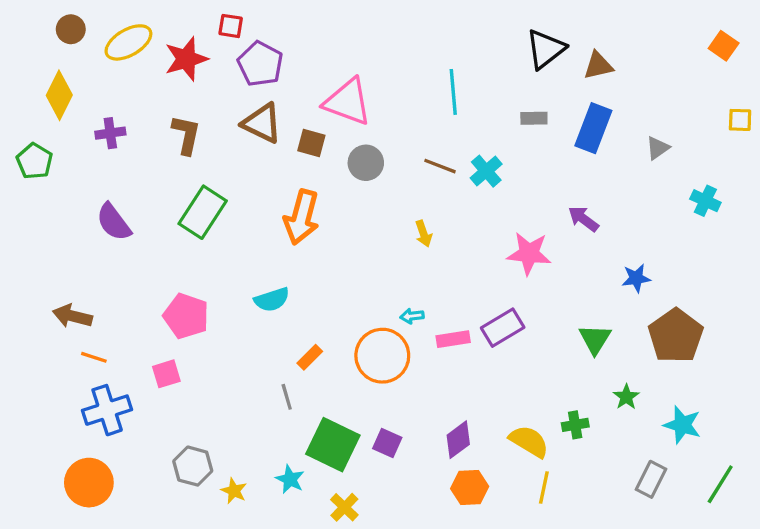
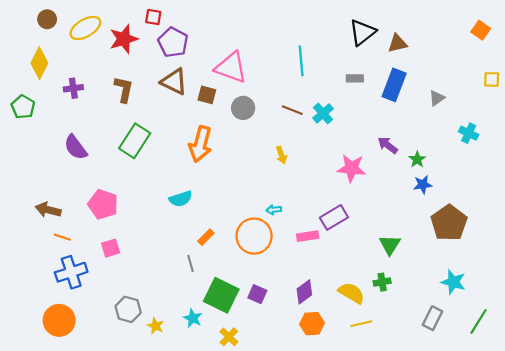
pink pentagon: (186, 316) -> (103, 204), moved
pink rectangle: (453, 339) -> (308, 236), moved
green triangle: (595, 339) -> (390, 245), moved
green star: (626, 397) -> (417, 159), moved
yellow line: (544, 488) -> (361, 324), turned 65

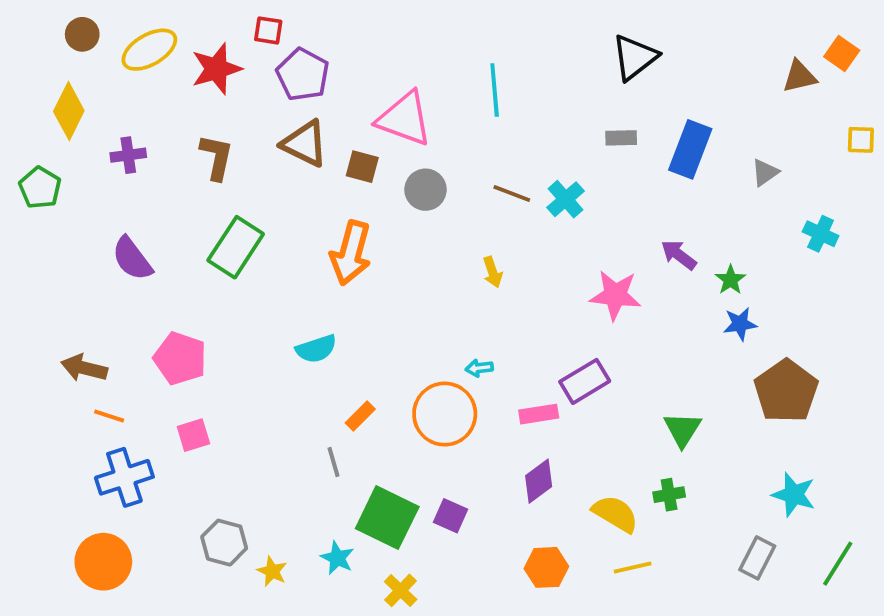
brown triangle: (397, 43) -> (799, 77), moved
cyan line: (301, 61) -> (495, 90), moved
purple diamond: (304, 292) -> (539, 481), moved

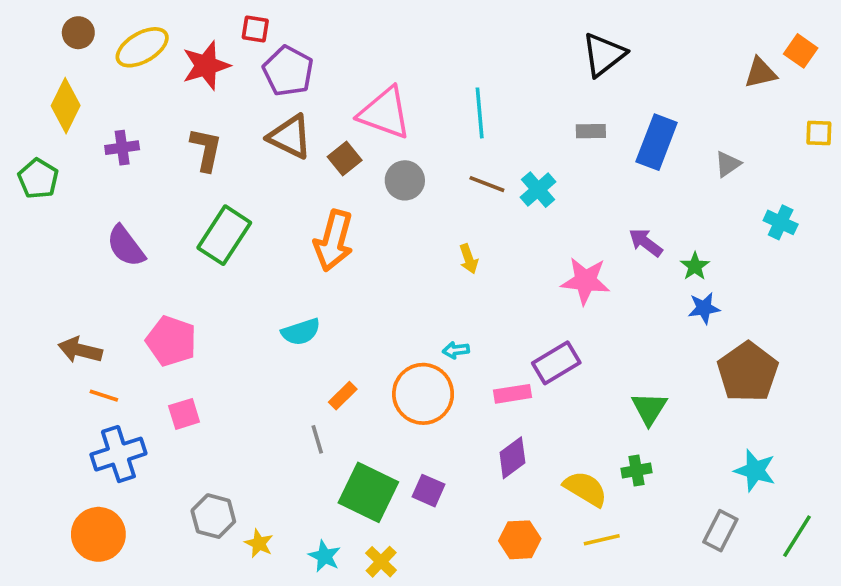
cyan line: (495, 90) -> (480, 113), moved
brown square: (362, 167) -> (345, 159), turned 36
cyan star: (337, 558) -> (325, 556), moved

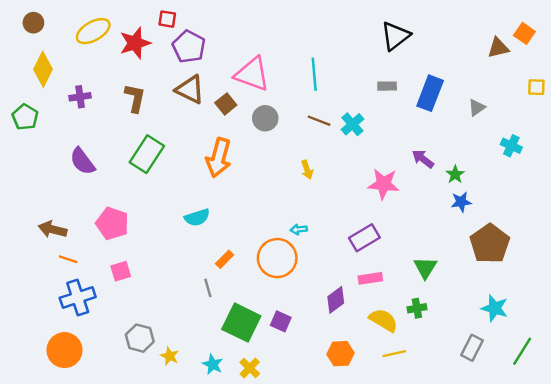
brown circle: (78, 33) -> (33, 23), moved
pink rectangle: (512, 394) -> (370, 278), moved

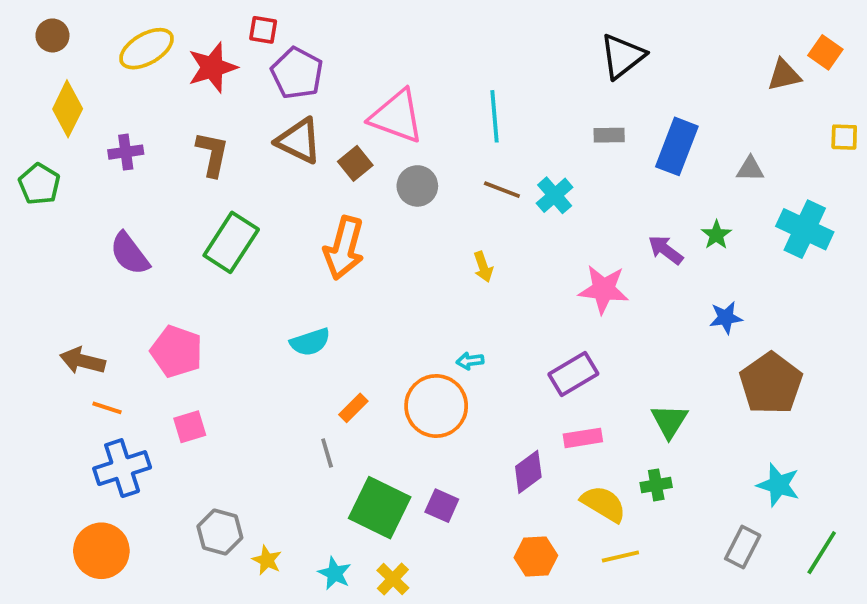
gray triangle: (477, 108) -> (750, 169), turned 36
cyan cross: (511, 146) -> (805, 229), size x1.6
green star: (455, 174) -> (716, 235), moved

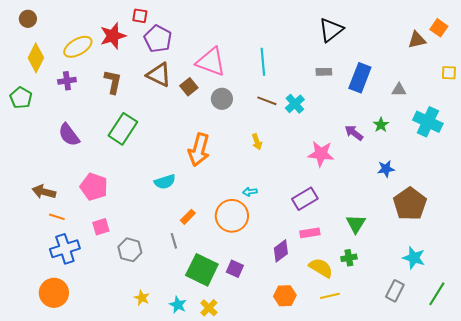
yellow ellipse: (147, 49) -> (78, 47), moved
orange arrow: (344, 248) -> (199, 150), moved
gray hexagon: (220, 532) -> (130, 250), moved

